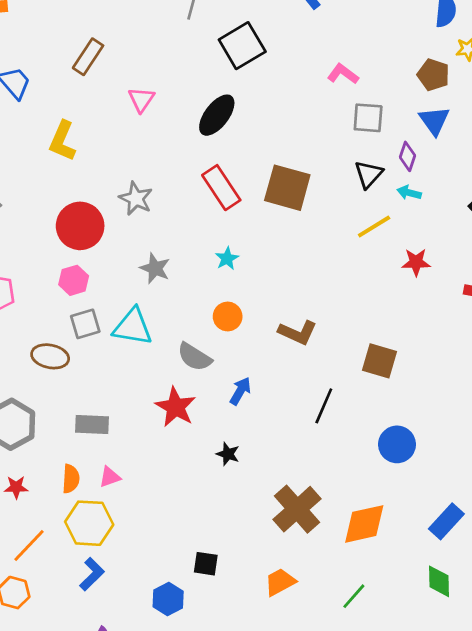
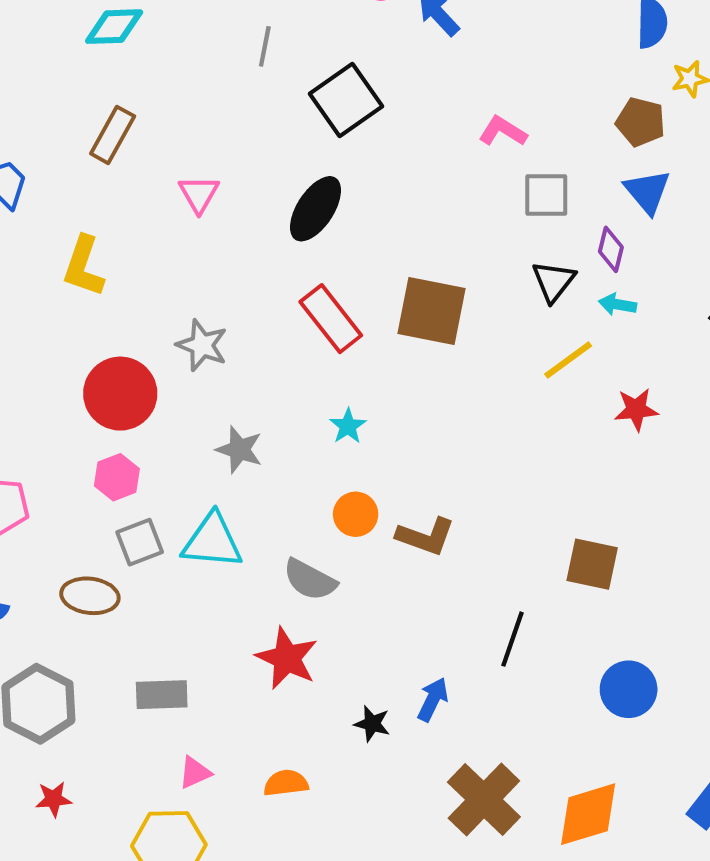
brown L-shape: (298, 332) -> (426, 536), moved
blue arrow: (240, 391) -> (433, 700), moved
orange semicircle: (71, 479) -> (286, 783), moved, turned -96

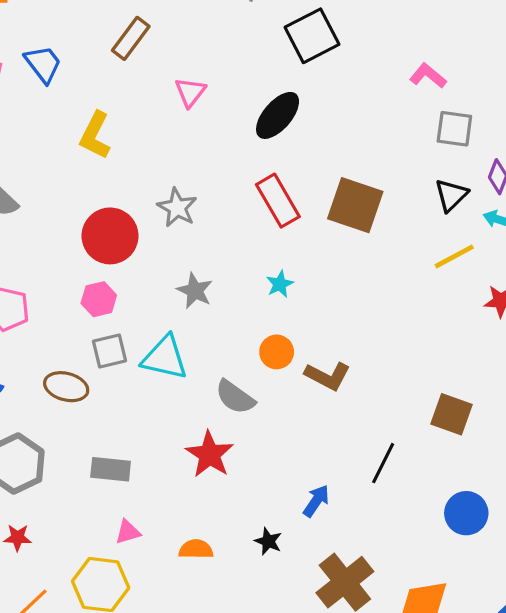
black star: (372, 724) -> (268, 541), moved

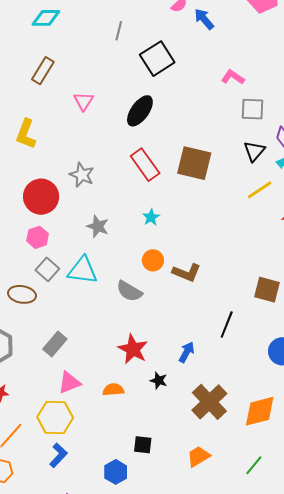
gray square: (109, 351) -> (47, 269), turned -30
red star: (210, 454) -> (133, 349), moved
gray rectangle: (111, 469) -> (55, 344), turned -50
pink triangle: (128, 532) -> (69, 383), size x1.4

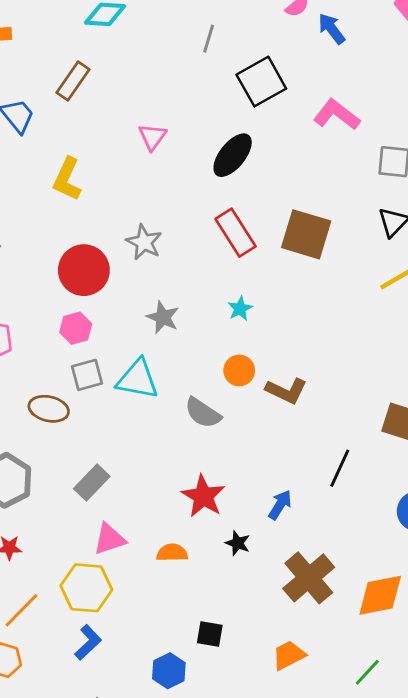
brown rectangle: (43, 71) -> (73, 81), moved
pink L-shape: (233, 77) -> (337, 115), moved, size x1.4
gray square: (47, 269) -> (87, 375), turned 30

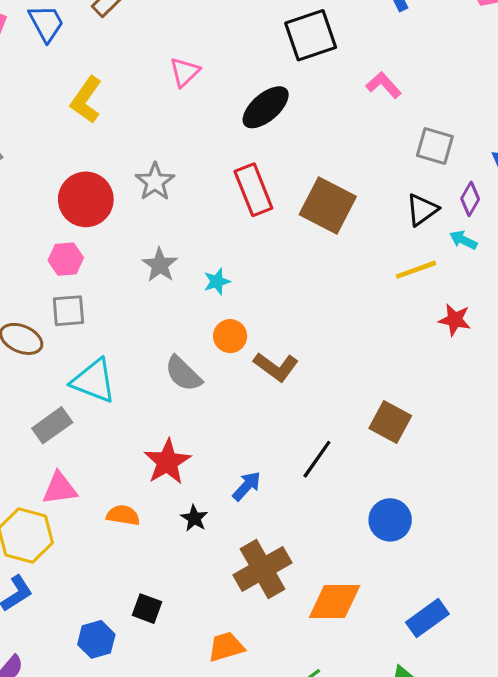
pink L-shape: (337, 115) -> (384, 85), size x0.7
cyan star: (240, 309) -> (217, 282), moved
cyan triangle: (138, 379) -> (94, 381), moved

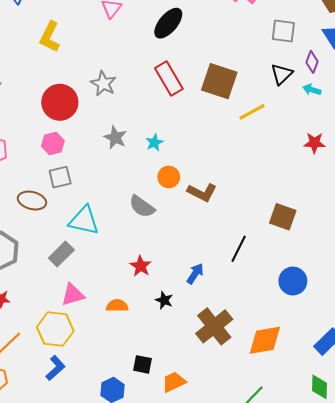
yellow line: (416, 270) -> (252, 112), moved
red star: (167, 462) -> (141, 266), size x0.7
orange trapezoid: (226, 647) -> (174, 382), moved

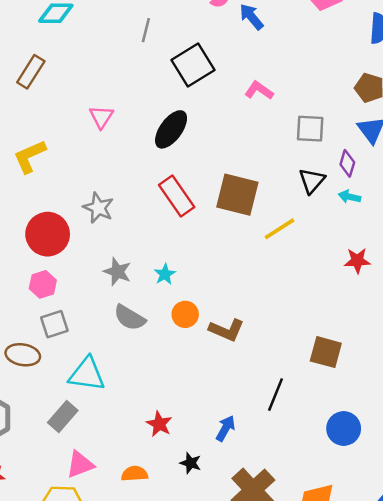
yellow L-shape: (50, 37) -> (30, 156), turned 44
gray semicircle: (142, 206) -> (130, 318), moved

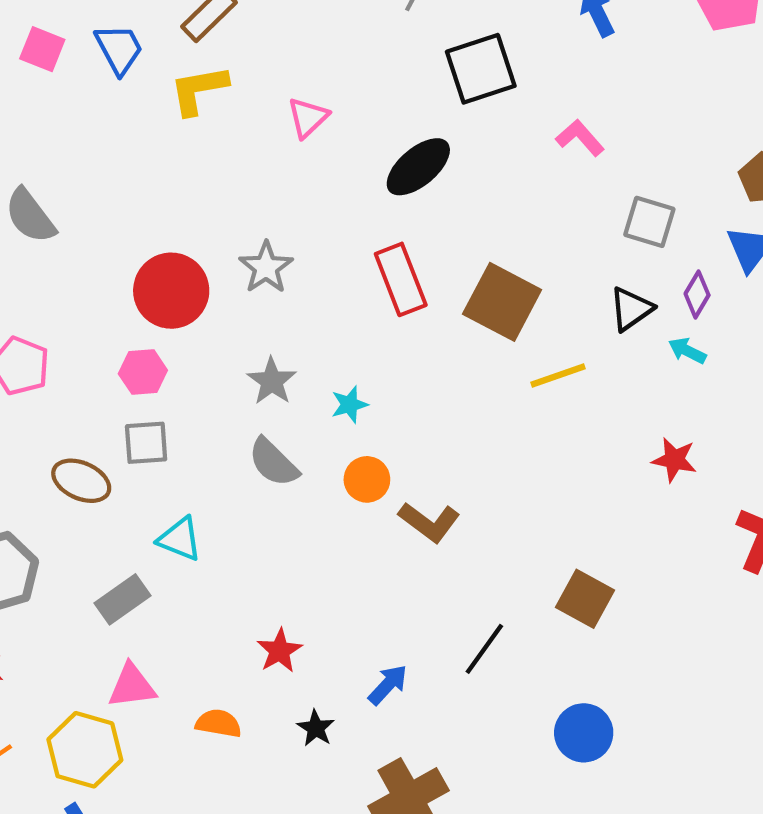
yellow L-shape: (30, 156) -> (199, 90), moved
cyan triangle: (87, 374) -> (180, 539), size x0.7

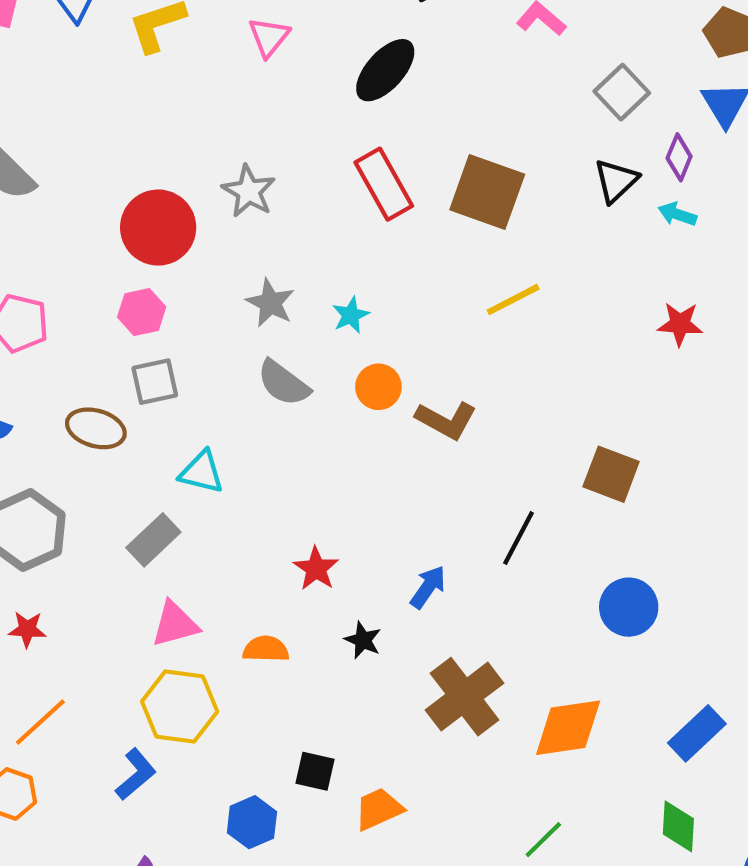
gray square: (649, 222) -> (622, 92), turned 38
yellow line: (558, 376) -> (513, 300), moved
yellow hexagon: (85, 750) -> (180, 707), moved

